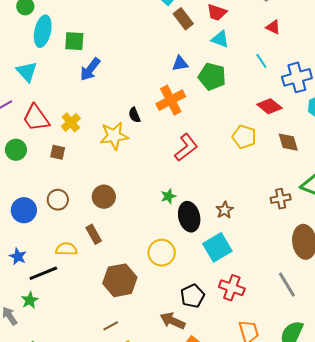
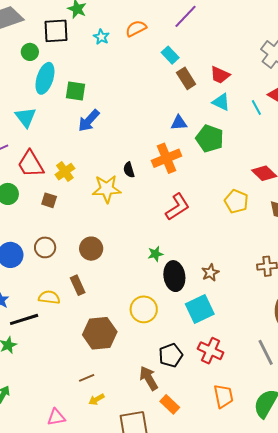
cyan line: (261, 61) -> (256, 107), moved
brown arrow: (173, 321) -> (149, 378), turned 30

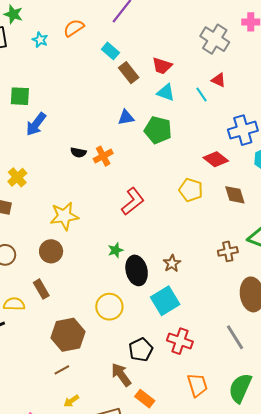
orange cross: (166, 158) -> (103, 156), moved, size x0.7
black semicircle: (129, 170) -> (78, 152), moved, turned -56
yellow star: (107, 189) -> (64, 216), moved
brown line: (87, 378) -> (62, 370), moved

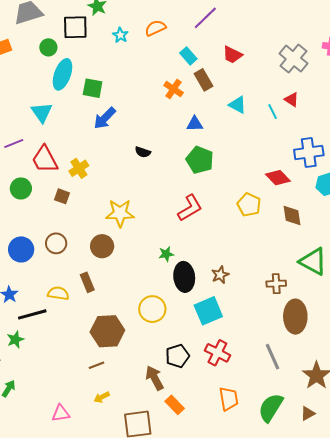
red trapezoid: (162, 66) -> (232, 55), moved
green pentagon: (158, 130) -> (200, 160), moved
orange cross: (103, 156) -> (174, 89), moved, turned -36
brown cross: (228, 251) -> (276, 284), moved

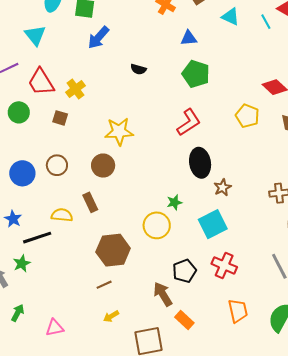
green star: (166, 254) -> (174, 202), moved
black ellipse: (184, 277) -> (200, 163), moved
pink triangle: (61, 413) -> (55, 328), moved

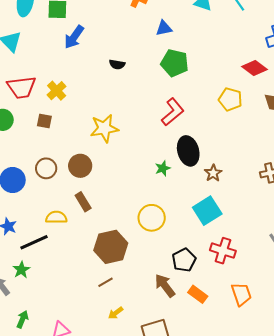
red trapezoid: (41, 82) -> (22, 87), turned -60
brown circle: (103, 166) -> (80, 166), moved
green star: (174, 202) -> (163, 168), moved
orange rectangle: (184, 320) -> (198, 294), moved

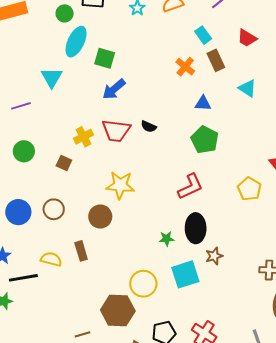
red trapezoid: (22, 87) -> (116, 131), moved
brown circle: (80, 166) -> (100, 217), moved
cyan square: (207, 211) -> (185, 274), moved
brown hexagon: (111, 247) -> (118, 310), moved

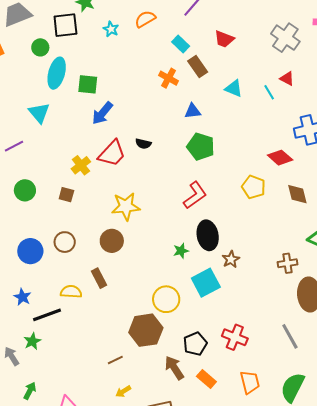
red trapezoid: (116, 131) -> (112, 153), turned -44

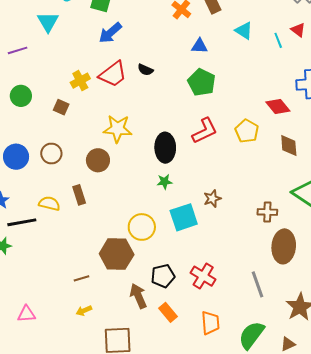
red L-shape: (195, 195) -> (205, 131), moved
black ellipse: (208, 235) -> (165, 148), moved

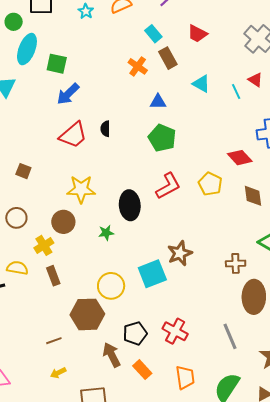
black semicircle: (145, 70) -> (105, 129), turned 70
yellow cross: (80, 81) -> (44, 245), moved
green star: (164, 182) -> (106, 233), moved
brown rectangle: (79, 195) -> (53, 276), moved
brown star: (212, 199) -> (180, 253), size x1.4

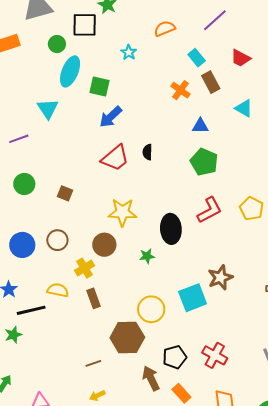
cyan star: (86, 11) -> (129, 52), moved

